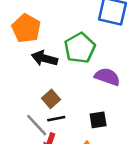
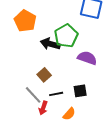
black arrow: (44, 58) -> (50, 44), moved
black line: (56, 119) -> (56, 94), moved

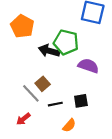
green pentagon: (66, 36) -> (66, 42), turned -30
gray line: (33, 95) -> (31, 93), moved
red arrow: (43, 108) -> (23, 119), moved, turned 32

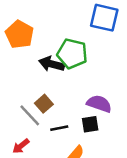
purple semicircle: (88, 66) -> (99, 104), moved

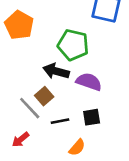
black arrow: (52, 64) -> (56, 71), moved
purple semicircle: (99, 104) -> (89, 82), moved

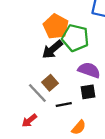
orange pentagon: (19, 25) -> (56, 26), moved
black arrow: (56, 71) -> (52, 49), moved, turned -55
black square: (92, 117) -> (88, 92), moved

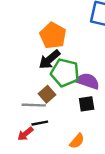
green pentagon: (75, 38) -> (65, 73), moved
gray line: (37, 93) -> (34, 105), turned -45
black line: (64, 105) -> (40, 123), moved

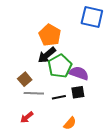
green pentagon: (65, 73) -> (60, 66), turned 30
brown square: (47, 94) -> (25, 79), moved
black line: (40, 123) -> (59, 97), moved

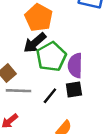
purple semicircle: (79, 73) -> (75, 65), turned -108
black line: (59, 97) -> (50, 96), turned -40

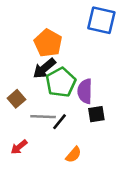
black square: (74, 89) -> (96, 114), moved
gray line: (18, 91) -> (43, 117), moved

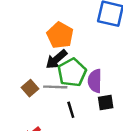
gray line: (43, 117) -> (55, 87), moved
black line: (60, 122) -> (71, 110), turned -56

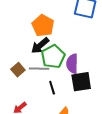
black square: (106, 102) -> (81, 82), size x1.5

